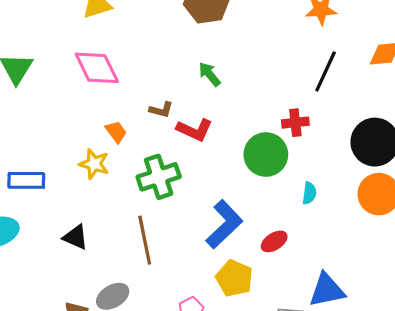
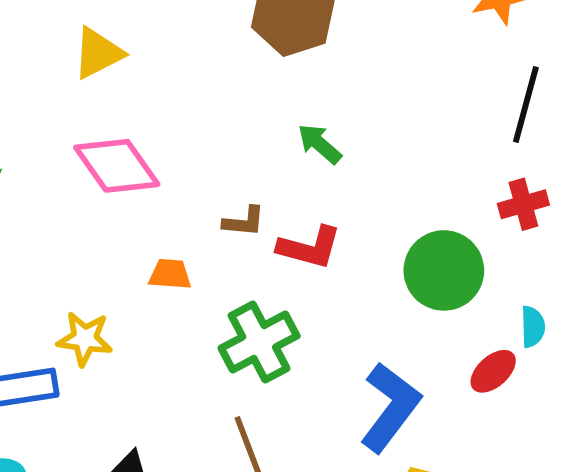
red cross: (295, 123) -> (523, 204), moved
orange trapezoid: (116, 132) -> (170, 274), turned -40
yellow star: (94, 164) -> (85, 339), moved
red ellipse: (274, 241) -> (493, 371), moved

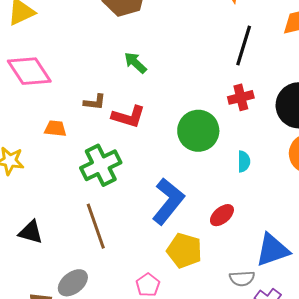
red ellipse: (493, 371) -> (222, 215), moved

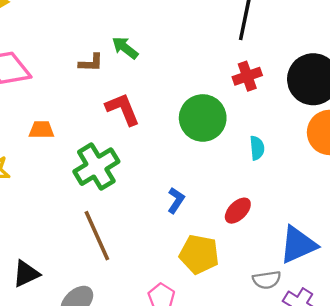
brown L-shape: (95, 102) -> (91, 63), moved
red L-shape: (128, 117) -> (123, 109), turned -124
blue L-shape: (168, 201) -> (176, 200), size x0.5
black triangle: (31, 232) -> (26, 274), moved, turned -36

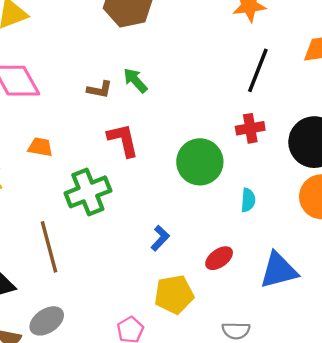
brown line: (97, 236) -> (49, 247), moved
blue triangle: (298, 245) -> (279, 270), moved
yellow pentagon: (199, 254) -> (174, 294), turned -30

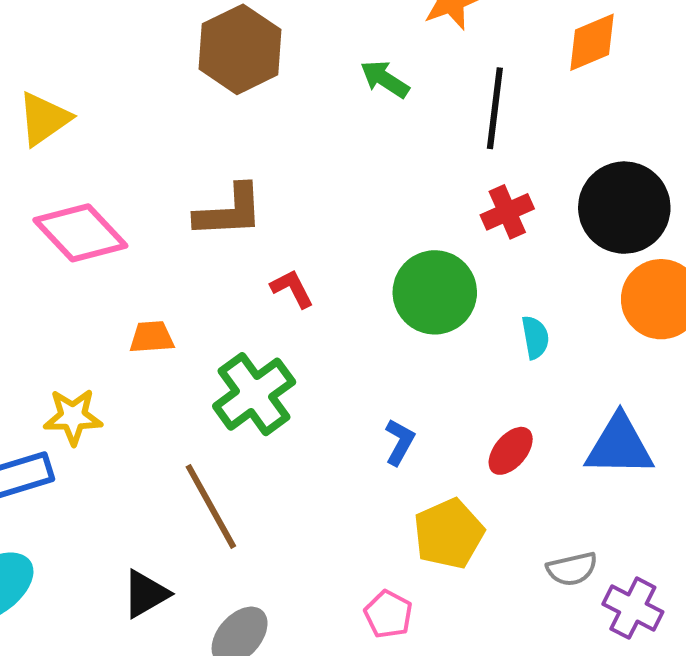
green arrow: (135, 80) -> (385, 79), moved
brown L-shape: (100, 90) -> (229, 211), size x1.6
red L-shape: (123, 140) -> (292, 289), size x0.7
blue triangle: (279, 270) -> (619, 446), turned 30

